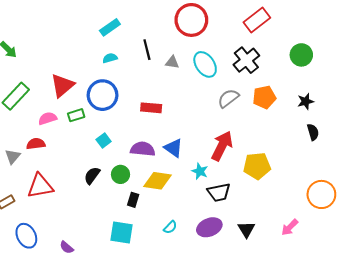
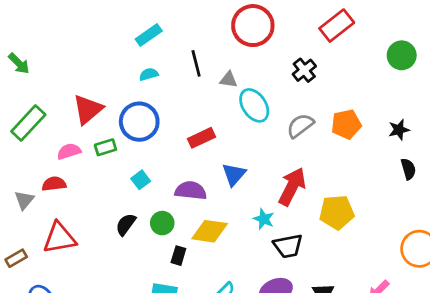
green circle: (301, 55) -> (402, 55), moved
black cross: (246, 60) -> (304, 70), moved, size x0.7
cyan ellipse: (205, 64) -> (254, 105), moved
red rectangle: (151, 108) -> (201, 138), turned -30
blue triangle: (173, 148) -> (234, 174), moved, turned 36

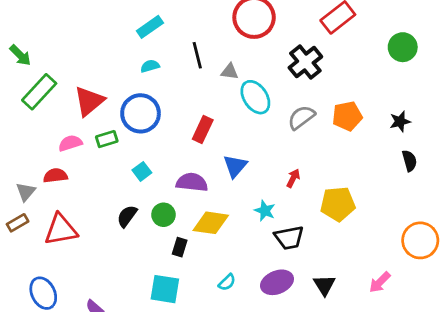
black cross: (304, 70) -> (305, 62), size x1.4
green rectangle: (28, 123) -> (39, 92), moved
red rectangle: (201, 138) -> (203, 130), turned -40
red arrow: (292, 187) -> (293, 178), size x0.5
brown rectangle: (16, 258) -> (18, 223), moved

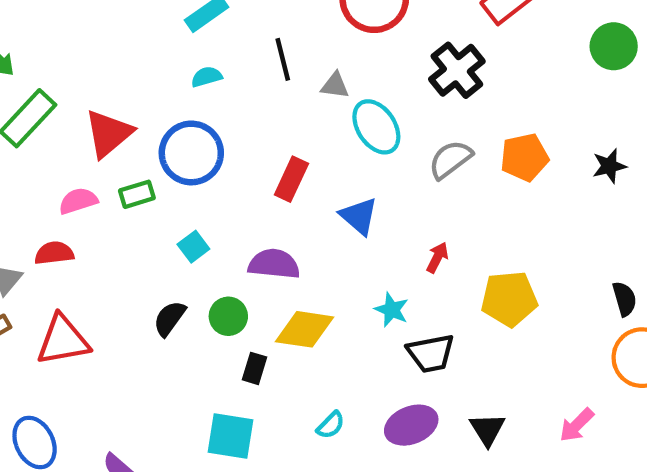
black semicircle: (409, 161) -> (625, 299), moved
blue triangle: (235, 166) -> (359, 216), moved, turned -30

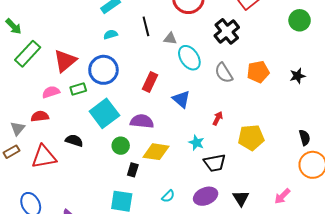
gray semicircle: (450, 160) -> (224, 73), turned -85
cyan square: (193, 247) -> (104, 113), size x2.0
black semicircle: (170, 318) -> (74, 141), moved, turned 72

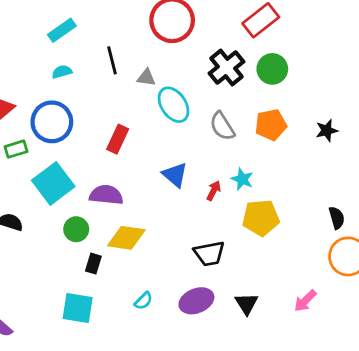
green circle: (300, 20) -> (272, 69), moved
blue triangle: (181, 99) -> (175, 175), moved
cyan star: (196, 143) -> (242, 179), moved

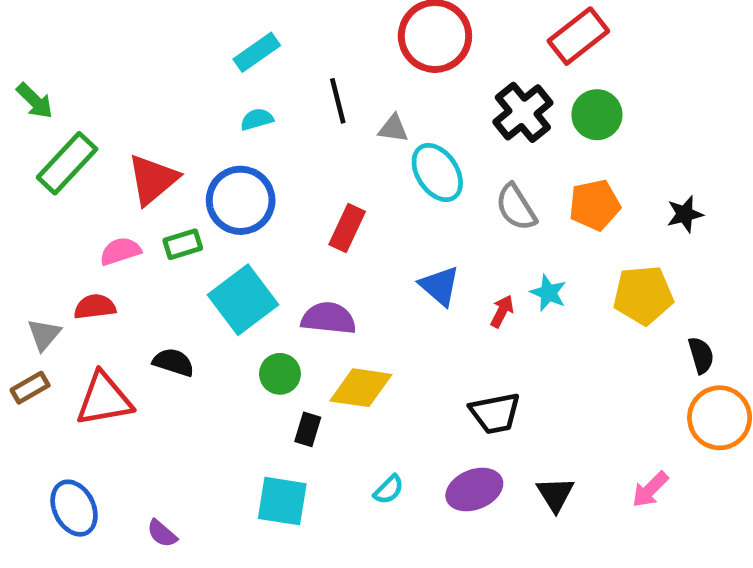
yellow pentagon: (261, 218) -> (643, 295), moved

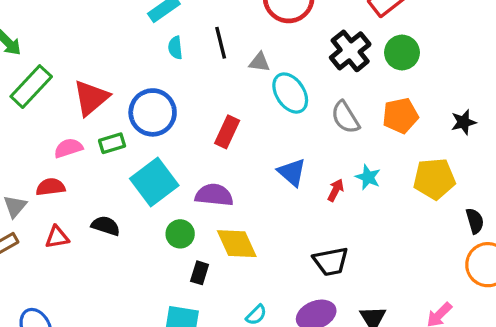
cyan semicircle: (257, 119) -> (175, 48), moved, turned -80
yellow diamond: (361, 388) -> (237, 244), turned 57
red triangle: (104, 399) -> (57, 237), moved, size x0.6

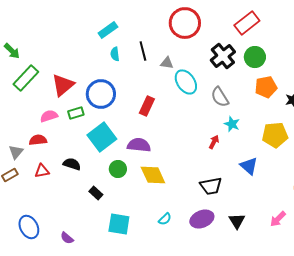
orange pentagon: (400, 116) -> (266, 87), moved
blue triangle: (292, 172) -> (249, 166), moved
cyan star: (368, 177) -> (232, 124), moved
black rectangle: (200, 273) -> (96, 193), moved, turned -64

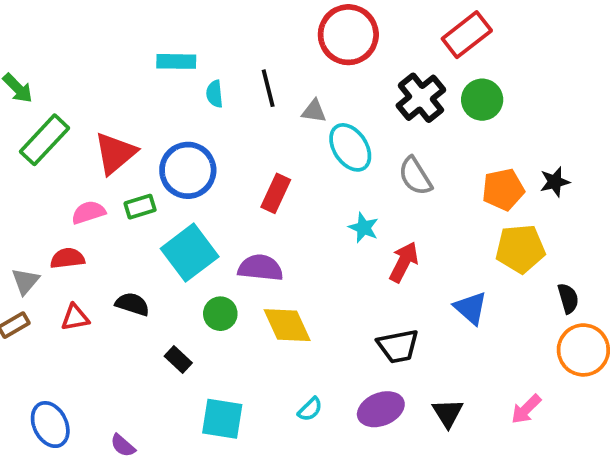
cyan rectangle: (108, 30) -> (176, 61), moved, turned 36
orange pentagon: (266, 87) -> (503, 189), moved
cyan star: (232, 124) -> (364, 228), moved
red arrow: (214, 142) -> (404, 262), size x1.5

